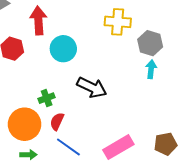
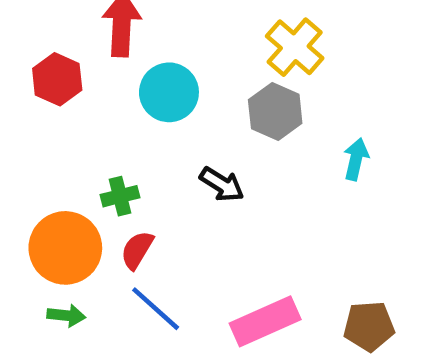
yellow cross: (118, 22) -> (295, 47), turned 30
gray hexagon: (150, 43) -> (275, 111), moved
black arrow: (92, 88) -> (222, 184), size x0.7

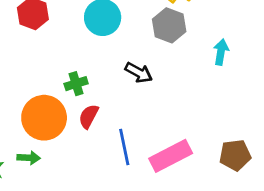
blue line: (156, 309) -> (124, 147), moved, turned 40
green arrow: (66, 315) -> (29, 158), moved

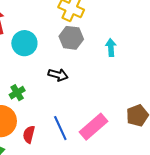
red semicircle: (89, 116) -> (29, 134), moved

